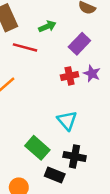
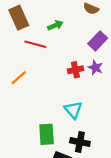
purple rectangle: (79, 44) -> (98, 41), moved
green rectangle: (37, 148) -> (47, 134), turned 45

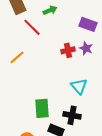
purple rectangle: (98, 41) -> (88, 24), turned 66
red line: (35, 44) -> (32, 27), turned 30
cyan triangle: (73, 110) -> (79, 86), moved

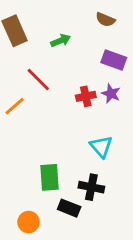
red line: (32, 27) -> (38, 80), moved

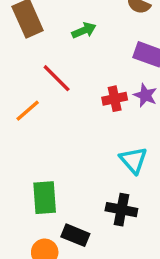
green rectangle: (49, 177) -> (45, 198), moved
black rectangle: (69, 208) -> (75, 235), moved

